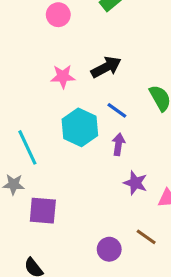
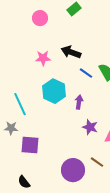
black arrow: (106, 67) -> (71, 52), turned -132
blue line: (117, 110) -> (86, 73), moved
purple circle: (109, 249) -> (73, 170), size x1.5

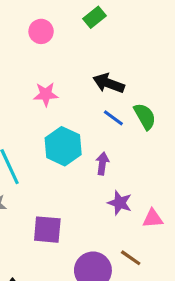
black arrow: (71, 52) -> (109, 83), moved
purple square: (30, 145) -> (47, 230), moved

